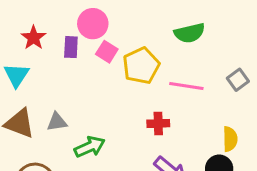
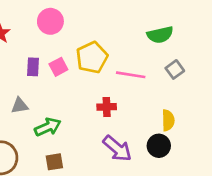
green semicircle: (189, 33) -> (160, 35), moved
purple rectangle: (71, 47) -> (33, 67), moved
pink square: (107, 52) -> (58, 67), moved, turned 30

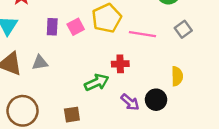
green arrow: (48, 127) -> (97, 82), moved
black circle: (159, 146) -> (156, 100), moved
purple arrow: (117, 148) -> (130, 102), size x0.7

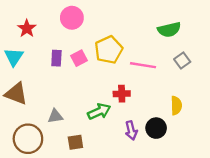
gray triangle: (40, 63) -> (55, 116), moved
purple arrow: (130, 102) -> (131, 130), turned 36

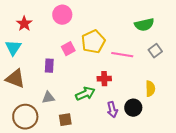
purple rectangle: (56, 58) -> (49, 66), moved

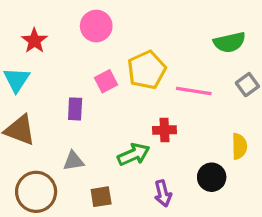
purple arrow: (112, 110) -> (163, 193), moved

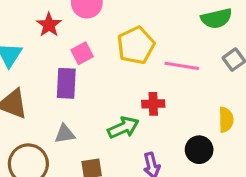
red star: (34, 41) -> (49, 25), moved
pink square: (106, 81) -> (82, 53), moved
purple rectangle: (75, 109) -> (66, 83), size x1.4

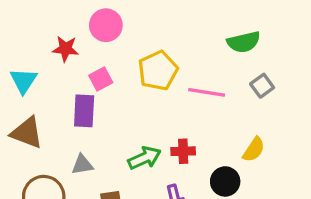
red star: (49, 25) -> (66, 49), turned -30
red cross: (153, 104) -> (183, 151), moved
yellow semicircle: (226, 120) -> (254, 150), turned 35

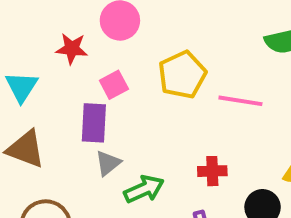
green arrow: (144, 158) -> (144, 189), moved
gray triangle: (82, 165) -> (108, 163), moved, turned -30

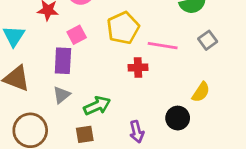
gray triangle: (108, 163) -> (62, 95), moved
red cross: (212, 171) -> (138, 68), moved

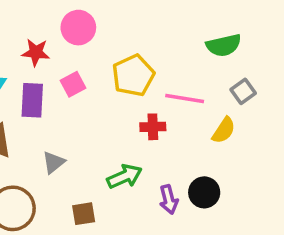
purple rectangle: (63, 61) -> (32, 100), moved
yellow semicircle: (201, 92) -> (224, 130), moved
green arrow: (97, 106) -> (124, 176), moved
purple arrow: (137, 132) -> (169, 200), moved

